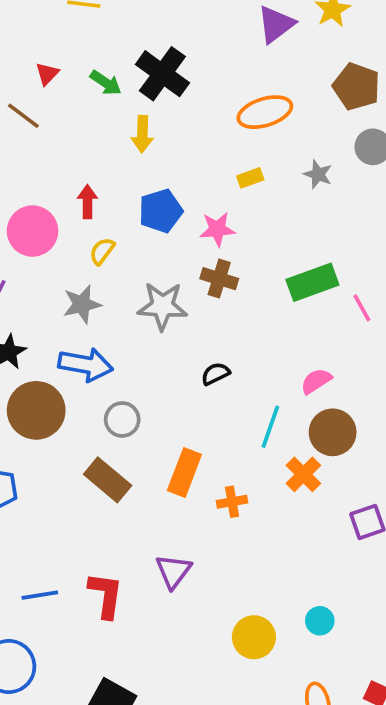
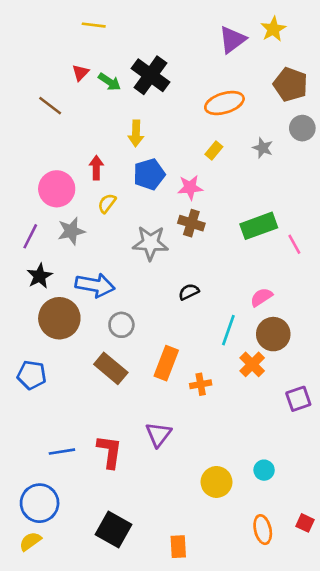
red triangle: (47, 74) -> (80, 73), moved
yellow arrow: (142, 134) -> (136, 133), moved
yellow rectangle: (250, 178) -> (214, 151), turned -30
gray star: (82, 304) -> (71, 231), moved

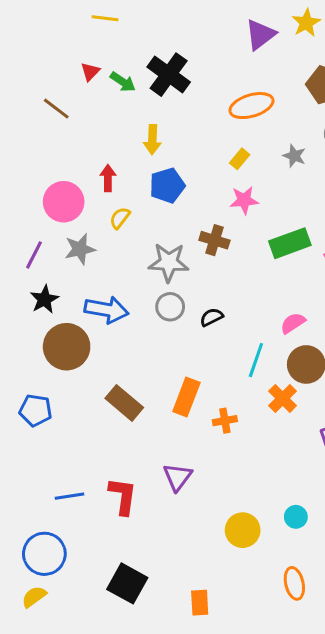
pink star: (190, 188) -> (244, 200), moved
gray circle: (121, 325) -> (170, 307), moved

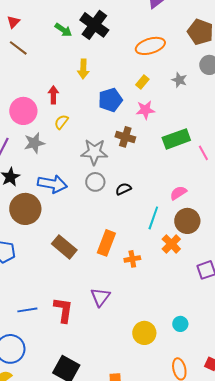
red triangle: (90, 72) -> (13, 22), moved
blue pentagon: (167, 185) -> (110, 100), moved

